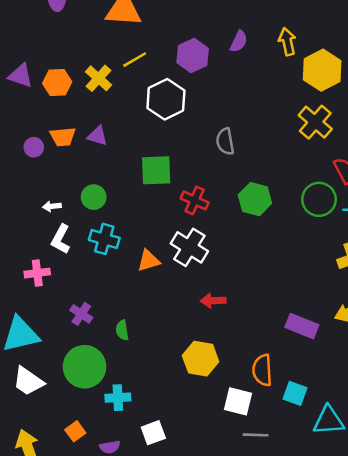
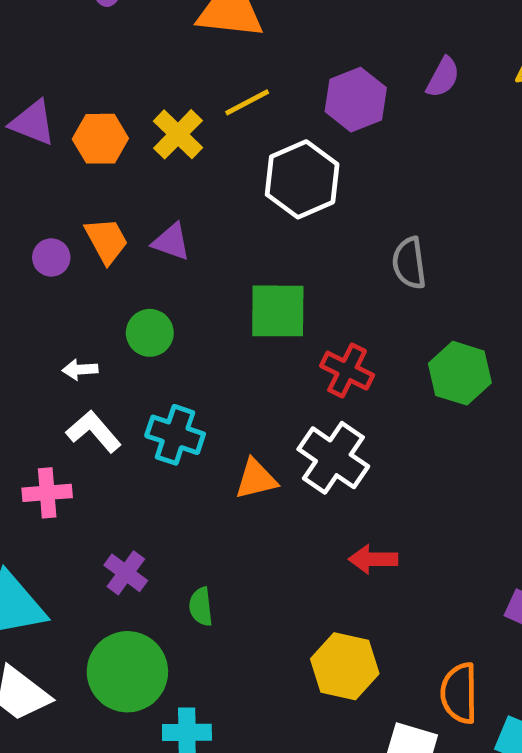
orange trapezoid: (63, 137) -> (106, 241), turned -116
green circle: (94, 197) -> (150, 333), moved
white L-shape: (61, 239) -> (94, 431), turned 108

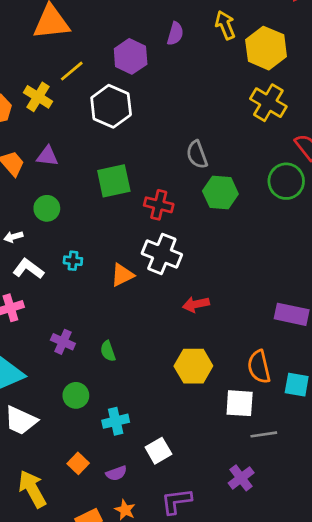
gray semicircle: (409, 263) -> (197, 155), moved
cyan cross: (175, 435) -> (73, 261), size x0.6
green circle: (127, 672) -> (76, 395), size x0.6

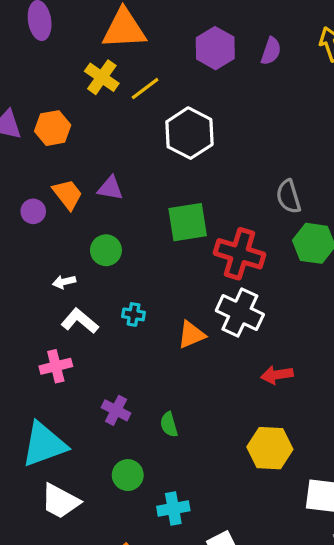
purple hexagon: (131, 56) -> (215, 48), moved
yellow cross: (38, 97) -> (102, 77), moved
red cross: (159, 205) -> (240, 254), size x1.4

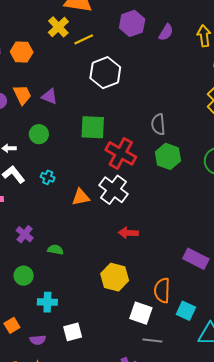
green semicircle: (169, 424) -> (55, 250), turned 105

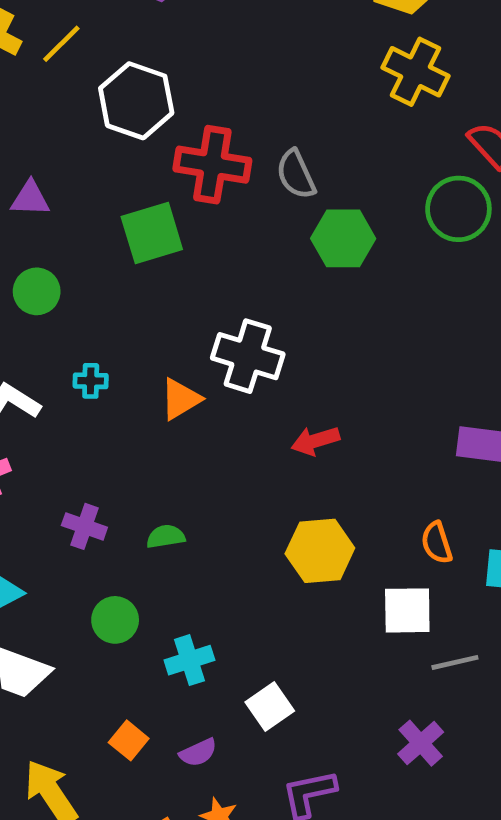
red cross: (121, 153) -> (212, 165), moved
orange semicircle: (162, 290) -> (437, 543), size x0.7

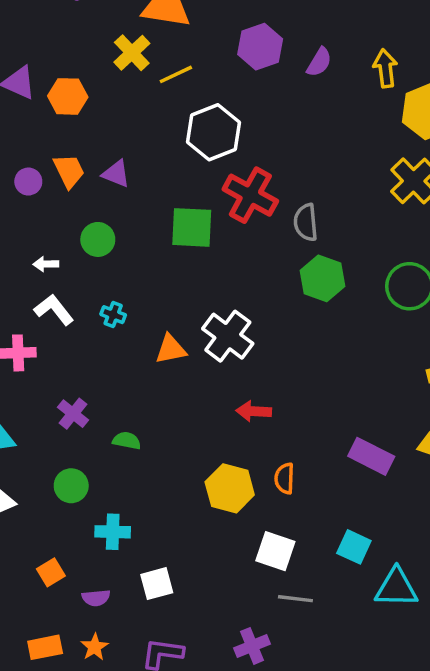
orange semicircle: (437, 543) -> (284, 478), moved

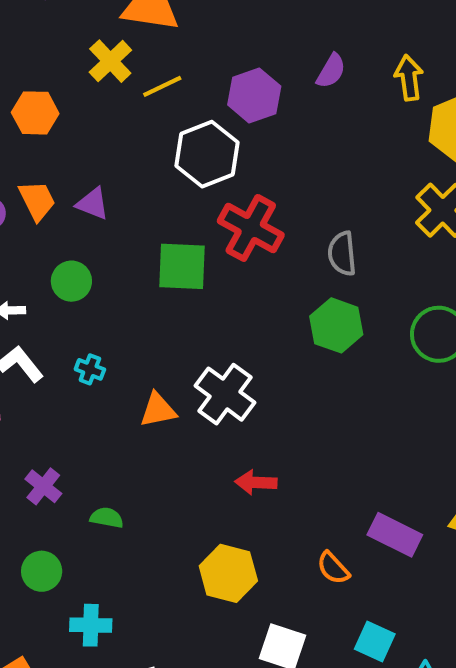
purple hexagon: (260, 47) -> (254, 96), moved
gray semicircle: (306, 222) -> (342, 254), moved
orange semicircle: (284, 478) -> (333, 568), moved, turned -44

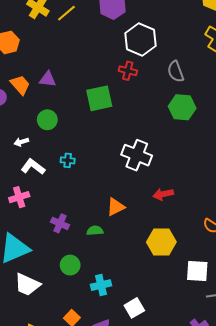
white hexagon: (207, 154) -> (141, 39), moved
red cross: (251, 228) -> (128, 71), size x0.6
orange triangle: (158, 410) -> (116, 207), moved

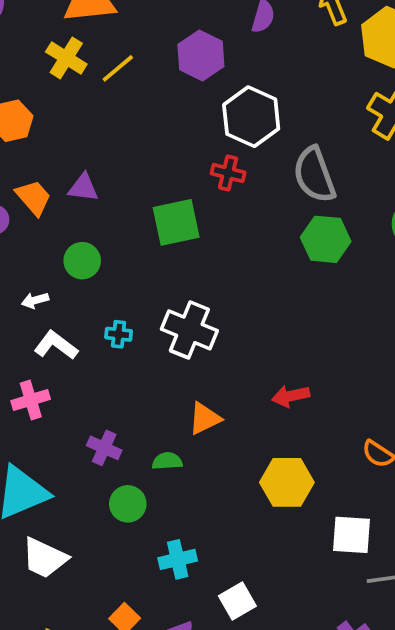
gray semicircle: (176, 72) -> (314, 175), size x1.4
white cross: (137, 155) -> (189, 330), moved
green circle: (70, 265) -> (128, 504), moved

